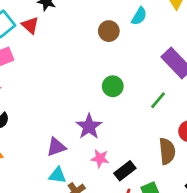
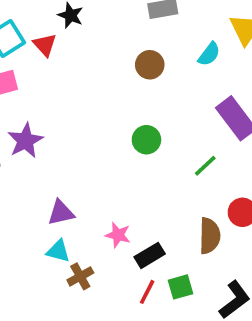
cyan semicircle: (139, 16) -> (209, 54), moved
purple star: (89, 127) -> (25, 141), moved

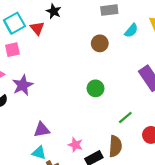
cyan semicircle: (209, 54) -> (131, 30), moved
green line: (205, 166) -> (125, 117), moved
brown semicircle: (210, 236) -> (115, 146), moved

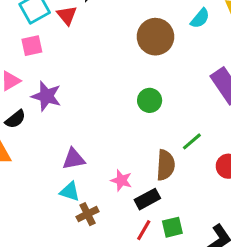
brown circle: (100, 43) -> (155, 37), size x1.5
purple star: (23, 85) -> (46, 96), turned -30
brown semicircle: (115, 146) -> (166, 165), moved

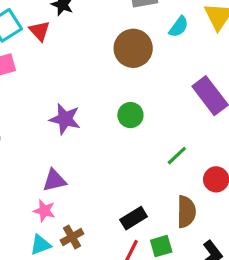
purple star: (46, 96) -> (65, 119), moved
brown semicircle: (166, 165) -> (186, 212), moved
pink star: (121, 180) -> (44, 211), moved
cyan triangle: (70, 192) -> (40, 245), moved, turned -35

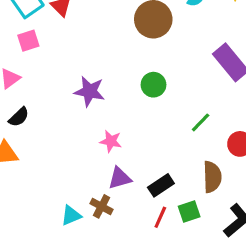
purple triangle: (54, 180) -> (120, 178), moved
pink star: (44, 211) -> (111, 141), moved
brown cross: (72, 237) -> (101, 206), turned -30

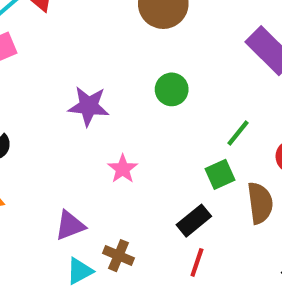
pink star: (111, 141) -> (123, 169), turned 30
purple triangle: (120, 178) -> (70, 225), moved
green square: (189, 212) -> (220, 174), moved

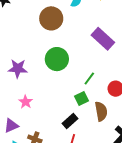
green circle: (172, 89) -> (57, 59), size x1.5
pink star: (123, 169) -> (26, 102), moved

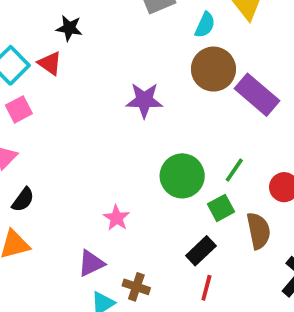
brown circle: (51, 18) -> (213, 69), moved
green circle: (57, 59) -> (182, 176), moved
purple star: (18, 69) -> (144, 100), moved

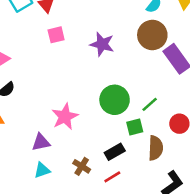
pink square: (19, 109) -> (56, 35), moved
pink star: (117, 218) -> (65, 117), size x1.5
brown cross: (136, 287) -> (82, 166), moved
red line: (206, 288) -> (112, 177), turned 30

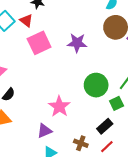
pink square: (56, 35) -> (39, 43), size x1.6

